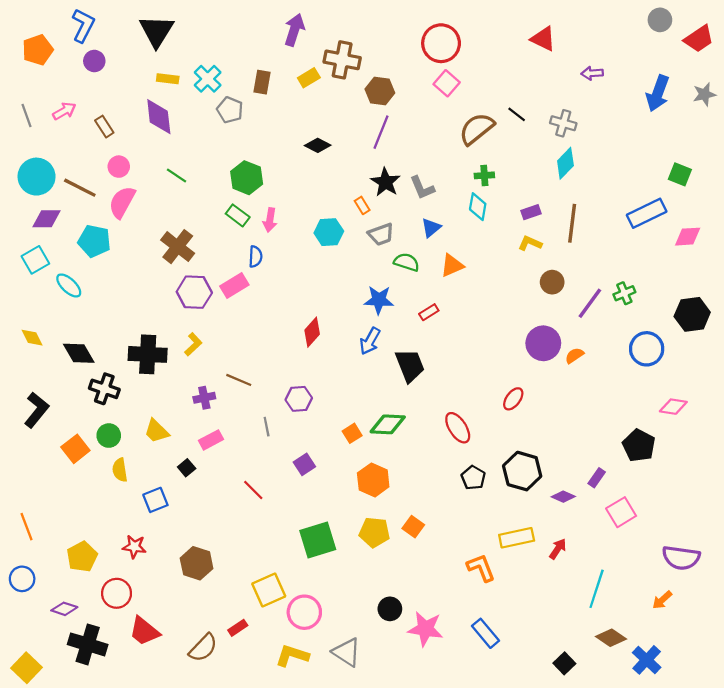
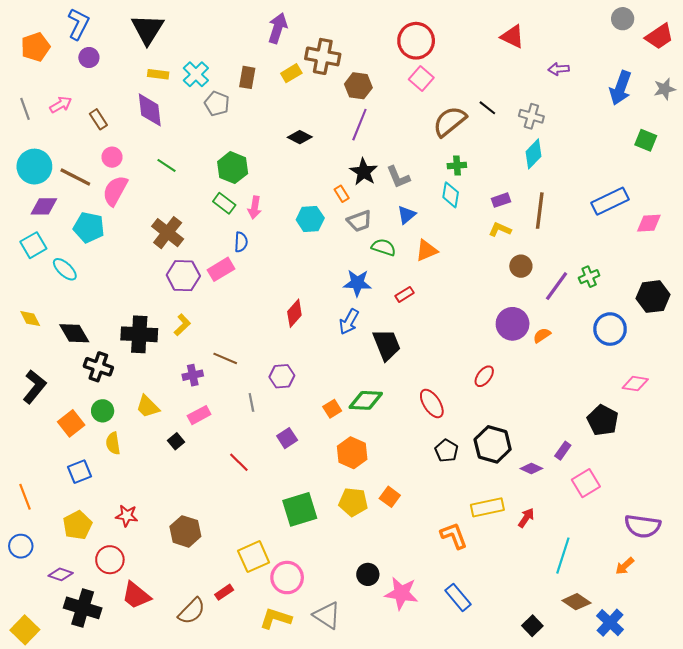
green square: (680, 174) -> (646, 140), moved
blue square: (155, 500) -> (79, 472), moved

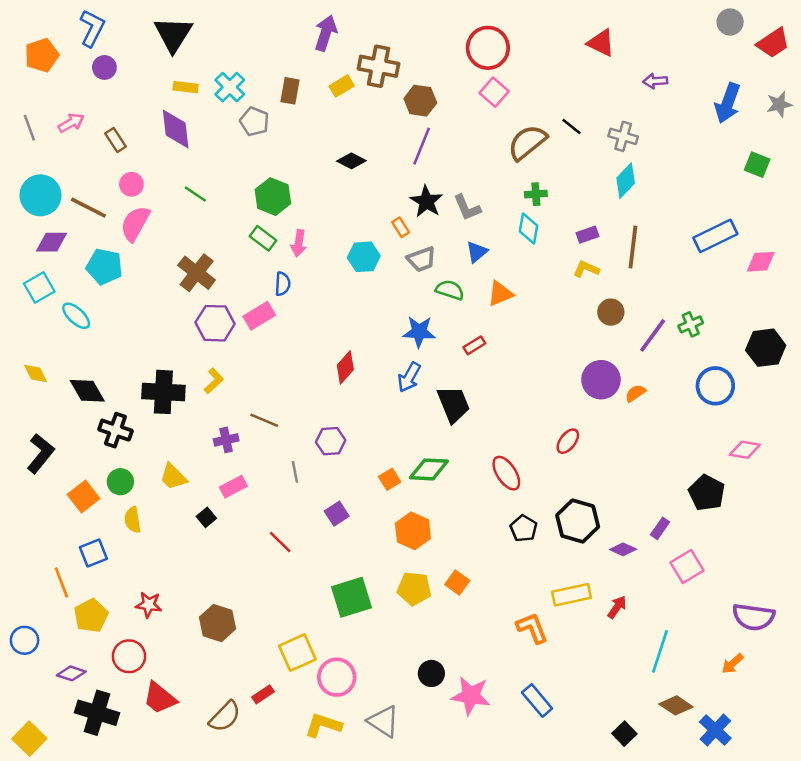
orange line: (25, 497) -> (61, 583), moved

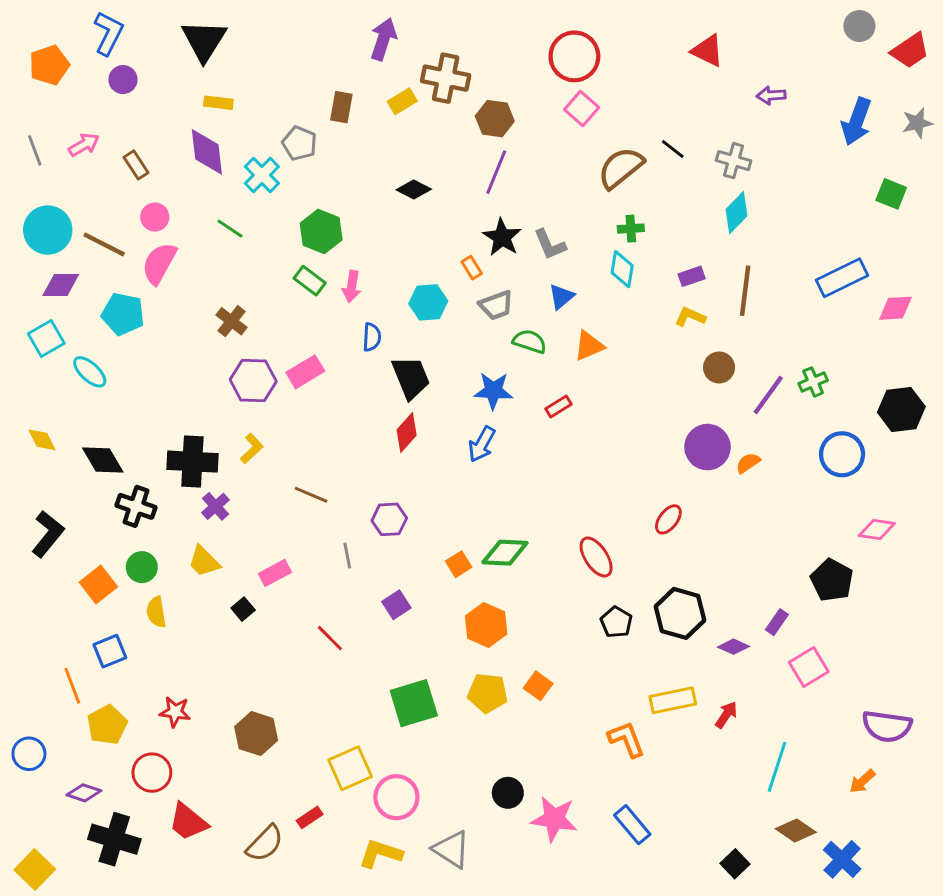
cyan cross: (230, 87) -> (262, 175), moved
brown cross: (197, 273) -> (231, 321), size x0.7
blue semicircle: (283, 284) -> (372, 337), moved
black trapezoid: (453, 404) -> (411, 378), moved
purple cross: (226, 440) -> (216, 506), moved, turned -30

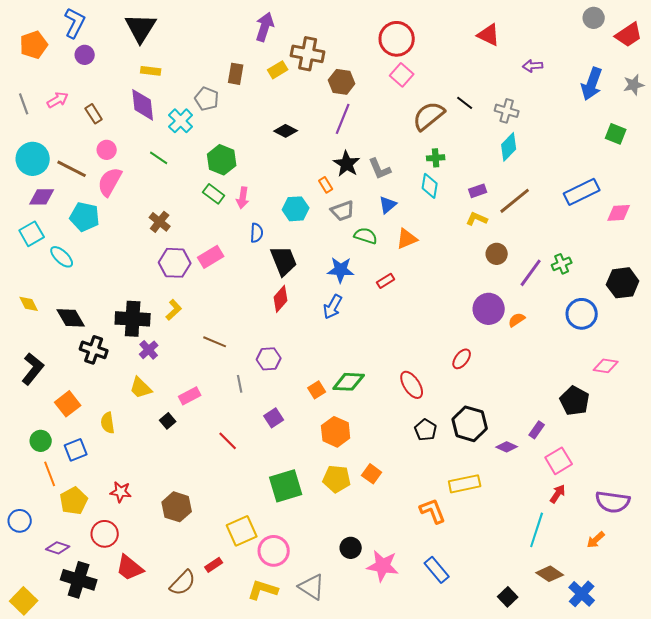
brown line: (745, 291) -> (515, 201), turned 44
green circle: (142, 567) -> (41, 441), moved
red arrow: (726, 715) -> (558, 494), moved

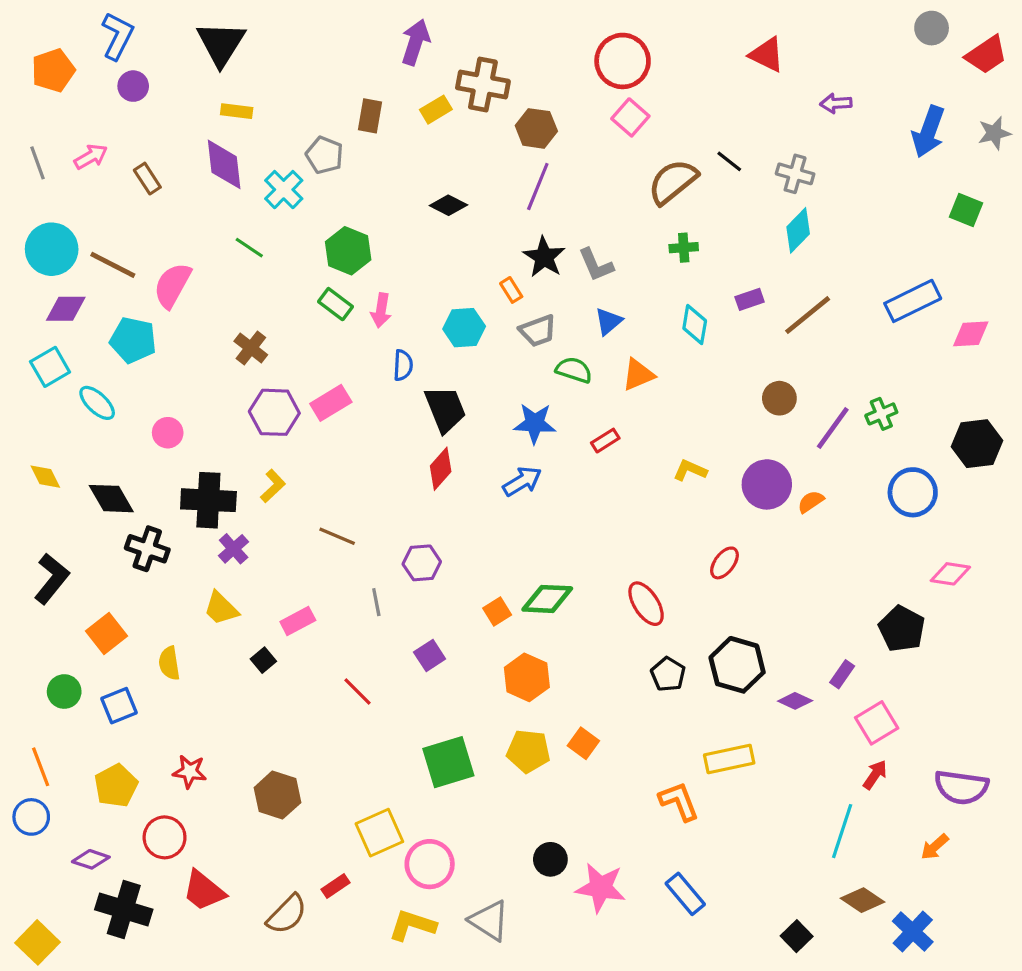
pink circle: (107, 150) -> (168, 433), moved
cyan diamond: (430, 186) -> (695, 324), moved
yellow L-shape: (477, 219) -> (690, 470), moved
blue arrow: (333, 307) -> (522, 481), turned -150
orange line: (50, 474) -> (41, 767), moved

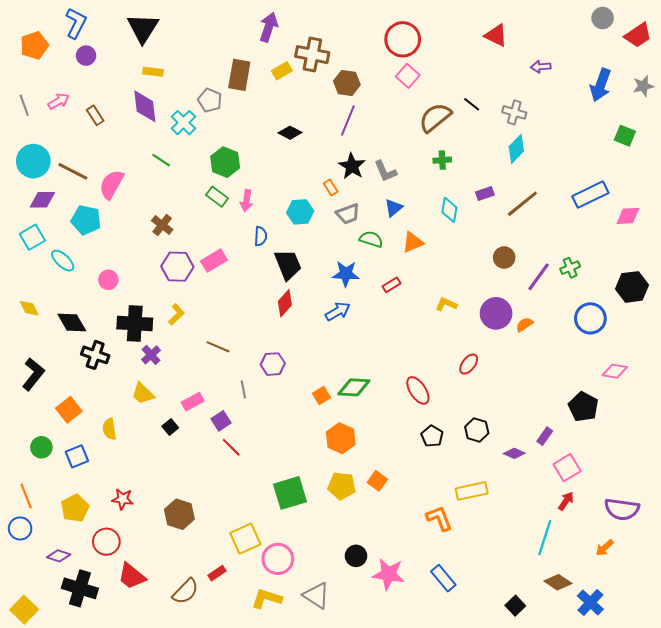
brown rectangle: (370, 116) -> (239, 75), size x1.4
purple square: (430, 655) -> (221, 421), moved
black hexagon: (737, 665) -> (477, 430), size x0.7

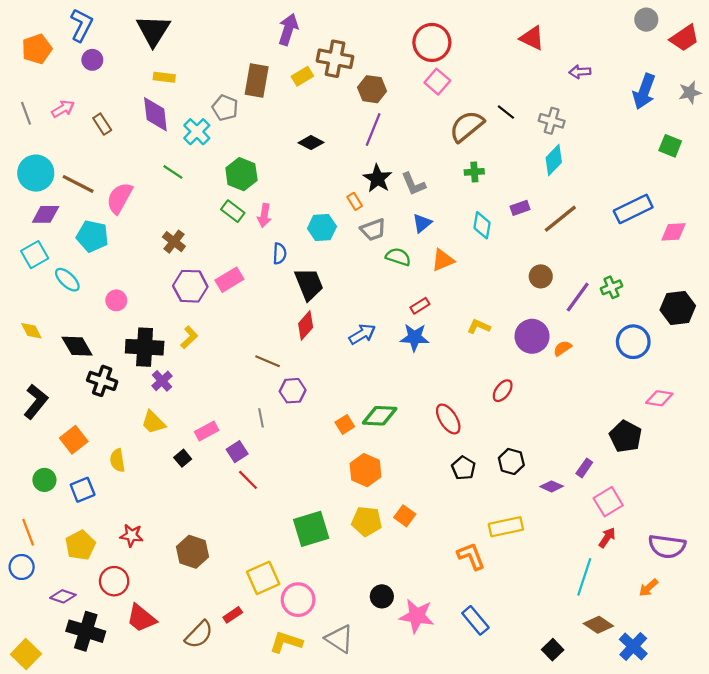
blue star: (346, 274) -> (414, 337), moved
brown line: (218, 347) -> (268, 361), moved

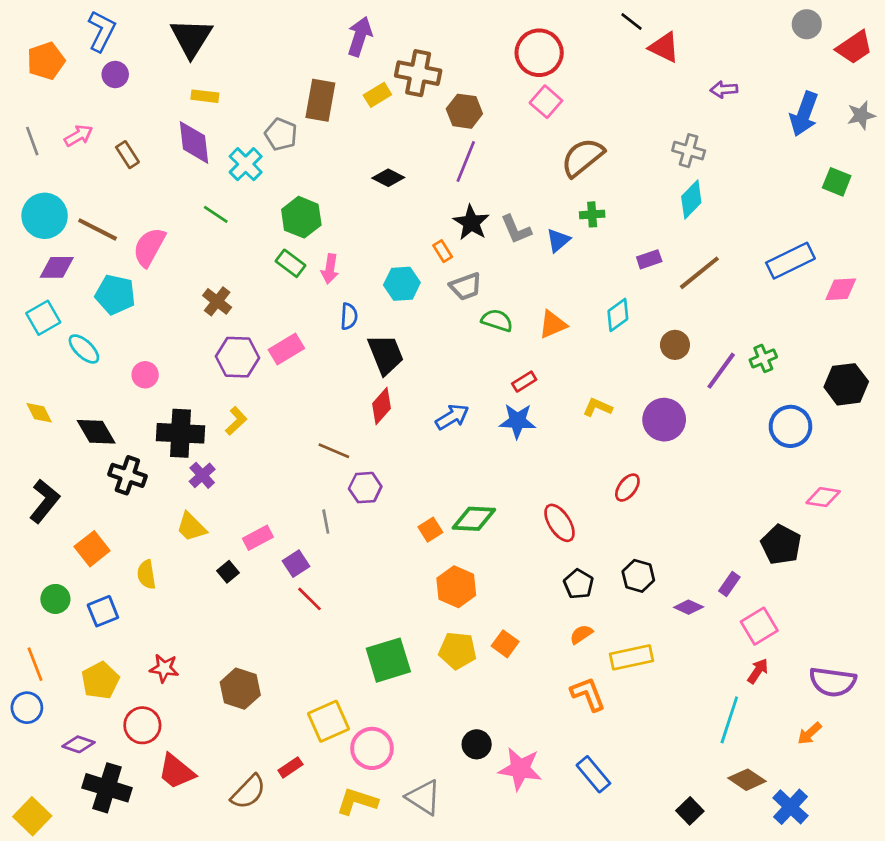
black line: (506, 112) -> (632, 22), moved
blue triangle: (422, 223) -> (558, 240), moved
cyan diamond: (482, 225) -> (618, 315), moved, turned 44
orange semicircle: (562, 348) -> (581, 634), moved

